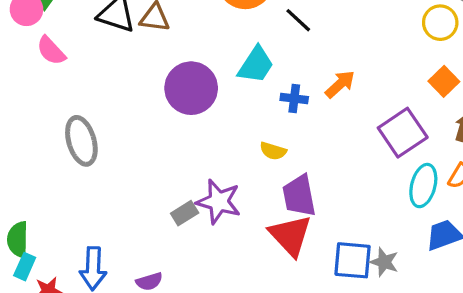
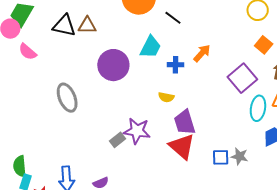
gray ellipse: (81, 141) -> (67, 98), moved
blue square: (353, 260) -> (221, 157), size x0.7

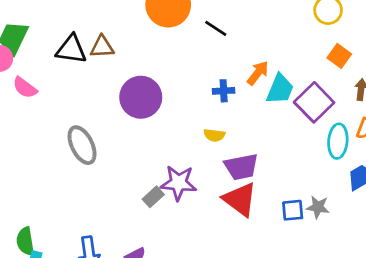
cyan trapezoid: (150, 47) -> (280, 89), moved
purple trapezoid: (185, 122) -> (241, 167), turned -80

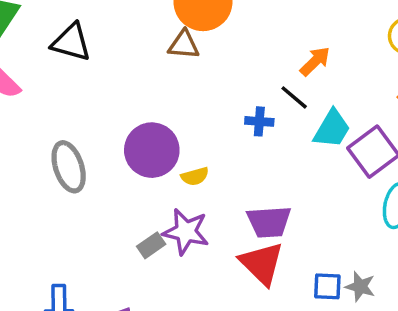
black line: (216, 28) -> (294, 97), moved
brown triangle: (102, 47) -> (184, 45), moved
orange arrow: (258, 73) -> (315, 61), moved
purple circle: (141, 97) -> (152, 150), moved
yellow semicircle: (214, 135) -> (195, 176), moved, turned -30

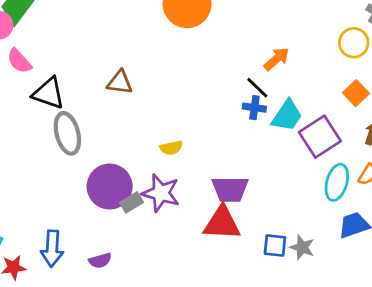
black triangle: (71, 42) -> (49, 93), moved
brown triangle: (184, 45) -> (120, 82), moved
blue cross: (259, 121) -> (254, 108), moved
purple circle: (152, 150) -> (110, 187), moved
red triangle: (262, 263) -> (222, 223), turned -45

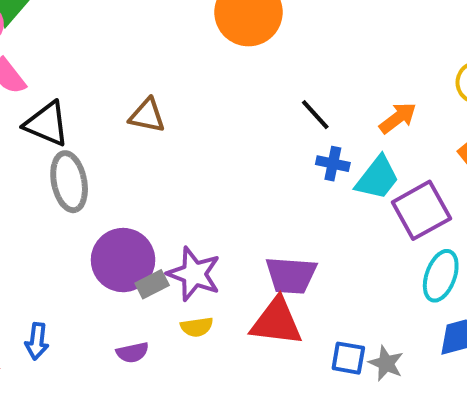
orange arrow: (277, 59) -> (398, 118), moved
black line: (257, 88) -> (315, 115), moved
yellow semicircle: (171, 148) -> (197, 327), moved
blue arrow: (52, 249) -> (37, 341), size x0.7
purple semicircle: (100, 261) -> (132, 352), moved

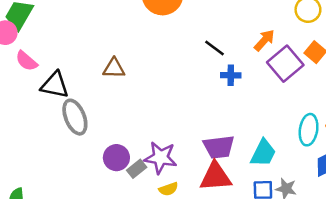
cyan trapezoid: (377, 178) -> (263, 153), moved
purple square: (421, 210) -> (285, 64), moved
purple circle: (123, 260) -> (116, 158), size x0.7

